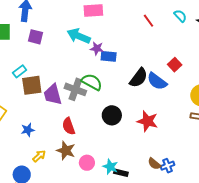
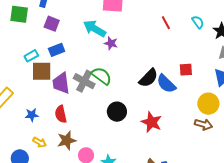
blue rectangle: (109, 56) -> (57, 50), moved, turned -35
red square: (175, 65) -> (186, 70), turned 32
red semicircle: (69, 126) -> (61, 114), moved
brown star: (66, 151) -> (67, 140), turned 30
yellow arrow: (39, 156) -> (40, 142), turned 64

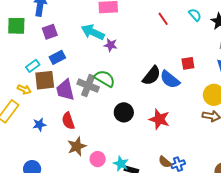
purple square: (52, 24) -> (50, 32), turned -35
yellow arrow: (40, 142) -> (24, 89), moved

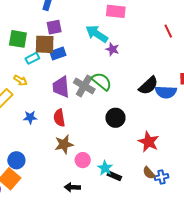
green square: (16, 26) -> (18, 39), moved
brown square: (45, 80) -> (45, 44), moved
blue semicircle: (170, 80) -> (166, 92), turned -45
red star: (159, 119) -> (149, 142), moved

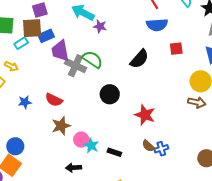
purple trapezoid: (61, 87) -> (60, 51), moved
blue semicircle: (166, 92) -> (157, 25), moved
red semicircle: (59, 118) -> (54, 100), turned -48
cyan star: (105, 168) -> (91, 145), moved

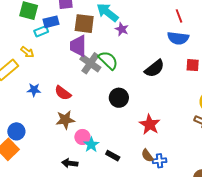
brown square: (32, 28) -> (84, 24), moved
blue rectangle: (46, 36) -> (51, 22), moved

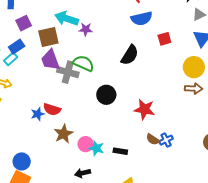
blue star: (34, 90) -> (38, 114), moved

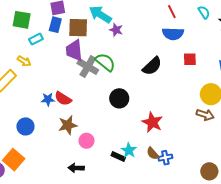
blue rectangle: (17, 47) -> (55, 25), moved, turned -56
cyan star: (96, 148) -> (129, 150), moved
blue circle: (22, 161) -> (25, 126), moved

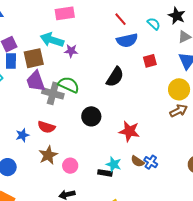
cyan semicircle: (204, 12) -> (154, 24), moved
red semicircle: (63, 99) -> (46, 127), moved
brown arrow: (205, 115) -> (179, 111), turned -30
blue cross: (165, 158) -> (151, 162), turned -32

